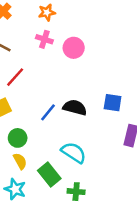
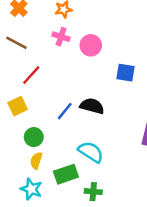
blue square: (113, 103) -> (125, 73), moved
yellow semicircle: (20, 161) -> (36, 161), turned -133
green rectangle: (49, 175) -> (66, 174), turned -70

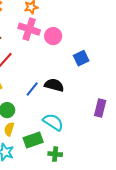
pink cross: (61, 37) -> (29, 29), size x1.5
blue square: (125, 73) -> (81, 58), turned -35

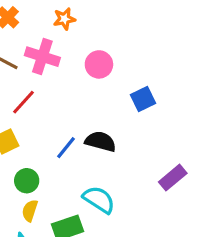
pink cross: (29, 29) -> (42, 57), moved
purple rectangle: (100, 108) -> (173, 178), turned 36

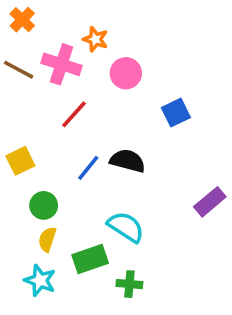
orange star: (64, 19) -> (95, 39), moved, turned 30
red line: (24, 102) -> (74, 114), moved

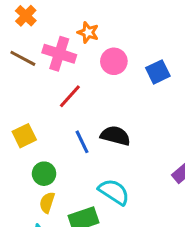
blue square: (176, 113) -> (158, 72), moved
blue line: (88, 168) -> (82, 142), turned -65

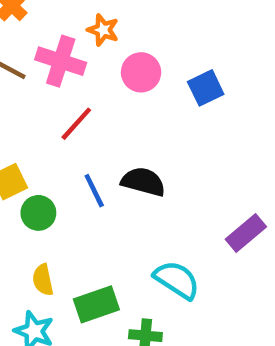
green circle: (44, 174) -> (38, 213), moved
cyan semicircle: (114, 192) -> (177, 280), moved
yellow semicircle: (47, 203) -> (43, 280), turned -30

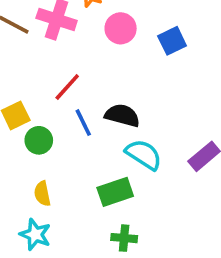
red line: (76, 124) -> (67, 87), moved
cyan semicircle: (177, 280) -> (144, 155), moved
green rectangle: (96, 304) -> (115, 192), moved

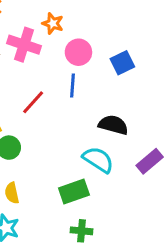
black semicircle: (122, 115) -> (113, 125), moved
blue line: (83, 123) -> (72, 86), moved, turned 30

